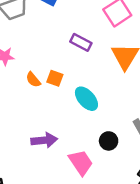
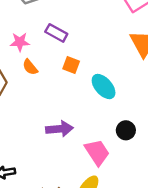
purple rectangle: (81, 42) -> (56, 33), moved
orange semicircle: (33, 80) -> (30, 67), moved

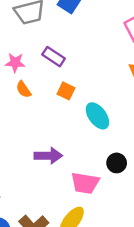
pink trapezoid: (97, 152) -> (85, 183), turned 128

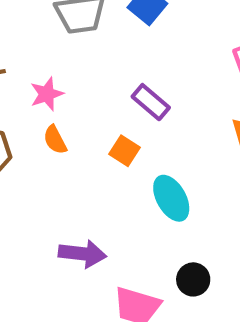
purple rectangle: (54, 57) -> (151, 102), moved
pink star: (15, 63) -> (47, 94), turned -30

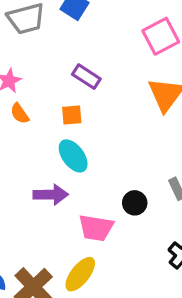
orange square: (125, 151) -> (72, 115), turned -30
cyan ellipse: (171, 198) -> (73, 156), moved

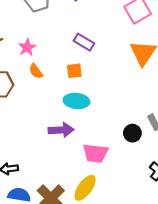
cyan ellipse: (73, 156) -> (76, 101), turned -45
black circle: (135, 203) -> (132, 133), moved

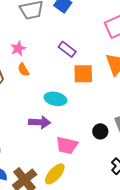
orange square: (74, 71) -> (83, 74), moved, size x1.5

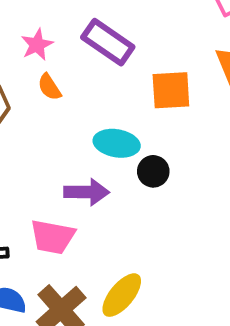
purple rectangle: (67, 49) -> (108, 42), moved, size x1.4
black circle: (100, 131) -> (153, 171), moved
pink trapezoid: (67, 145) -> (52, 237), moved

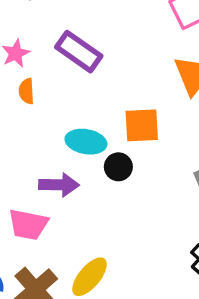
orange semicircle: (49, 87) -> (26, 91), turned 30
orange square: (171, 90) -> (142, 125), moved

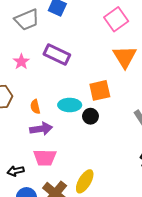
orange semicircle: (26, 91) -> (35, 107), moved
purple arrow: (59, 185) -> (41, 129), moved

